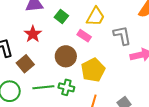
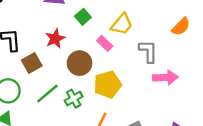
red star: (33, 34) -> (55, 38), moved
green line: (43, 87) -> (47, 94), turned -45
green cross: (66, 87) -> (74, 99), turned 35

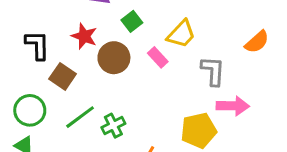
red star: (55, 38) -> (84, 36), moved, turned -30
brown square: (32, 63) -> (63, 76), turned -30
brown circle: (80, 63) -> (114, 58), moved
yellow pentagon: (108, 84) -> (199, 130), moved

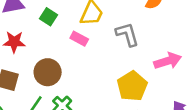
brown circle: (114, 58) -> (48, 72), moved
pink arrow: (233, 106) -> (168, 61), moved

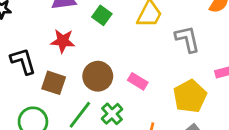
pink rectangle: (79, 39) -> (138, 81), moved

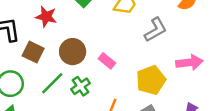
gray L-shape: (187, 39) -> (156, 30), turned 65

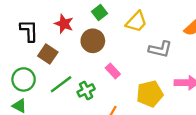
gray L-shape: (156, 30) -> (160, 49), turned 35
brown circle: (73, 52) -> (93, 41), moved

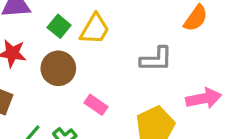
yellow trapezoid: (136, 22) -> (95, 29), moved

